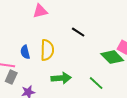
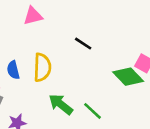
green arrow: (61, 78) -> (61, 104), turned -138
green line: (96, 83) -> (92, 111), moved

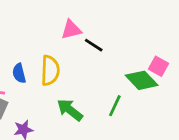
pink triangle: (33, 16) -> (71, 30), moved
green line: (92, 111) -> (115, 106), moved, turned 72

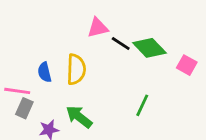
green diamond: (142, 80) -> (149, 48), moved
green arrow: (70, 110) -> (79, 117), moved

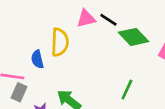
black line: (121, 44) -> (108, 20), moved
yellow semicircle: (76, 69) -> (60, 42), moved

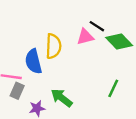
pink triangle: (86, 19) -> (85, 37), moved
blue semicircle: (37, 59) -> (33, 61), size x1.5

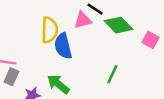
blue semicircle: (33, 61) -> (63, 46), moved

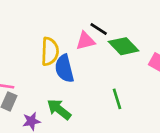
green line: (112, 74) -> (117, 99), turned -42

